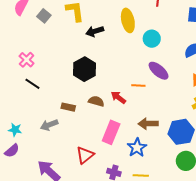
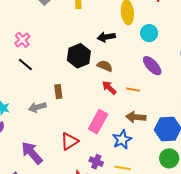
black arrow: (95, 31) -> (106, 37), moved
orange line: (138, 86) -> (133, 90), moved
brown semicircle: (96, 101) -> (105, 66), moved
brown rectangle: (68, 107) -> (58, 92), turned 64

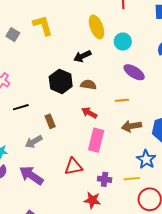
black line: (25, 64) -> (21, 107), moved, turned -42
red arrow: (109, 88) -> (89, 113), moved
blue star: (122, 140) -> (146, 159), moved
red triangle: (69, 141) -> (73, 166), turned 36
purple arrow: (32, 153) -> (31, 175), moved

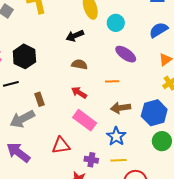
black hexagon: (61, 81) -> (24, 56), moved
pink rectangle: (96, 140) -> (85, 120), turned -70
gray arrow: (34, 142) -> (22, 119), size x1.4
blue star: (146, 159) -> (116, 136), moved

